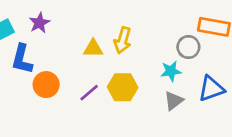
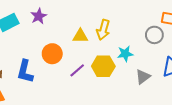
blue L-shape: (22, 59) -> (25, 71), moved
cyan star: (171, 71) -> (125, 54), moved
orange circle: (46, 85) -> (52, 54), moved

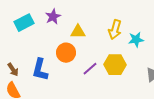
yellow triangle: (80, 36) -> (78, 32), moved
cyan star: (125, 54) -> (136, 40), moved

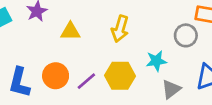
cyan star: (136, 40) -> (156, 61), moved
orange circle: (66, 53) -> (56, 76), moved

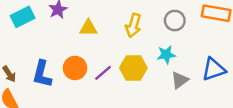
gray circle: (186, 35) -> (175, 21), moved

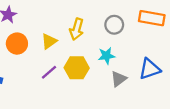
yellow triangle: (88, 28) -> (49, 41), moved, turned -35
orange circle: (75, 68) -> (17, 44), moved

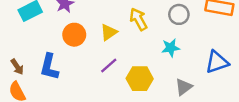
yellow arrow: (77, 29) -> (138, 19), turned 135
yellow hexagon: (77, 68) -> (140, 79), moved
gray triangle: (119, 79) -> (184, 87), moved

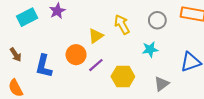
orange circle: (74, 35) -> (76, 55), moved
brown arrow: (17, 67) -> (16, 55), moved

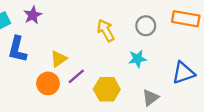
yellow triangle: (96, 36) -> (59, 59), moved
orange circle: (76, 55) -> (48, 83), moved
blue L-shape: (44, 66) -> (17, 49), moved

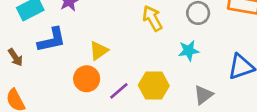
blue L-shape: (17, 49) -> (52, 40), turned -116
purple line: (76, 76) -> (119, 91), moved

